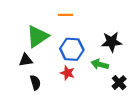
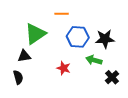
blue hexagon: (72, 49) -> (78, 37), moved
black semicircle: (35, 83) -> (18, 77), moved

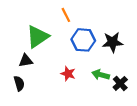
orange line: (62, 14) -> (66, 15), turned 64
green arrow: (94, 60) -> (101, 75), moved

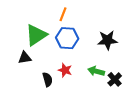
orange line: (66, 15) -> (63, 14), turned 48
blue hexagon: (83, 40) -> (67, 38), moved
black semicircle: (19, 83) -> (47, 79), moved

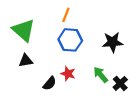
green triangle: (36, 35) -> (23, 30), moved, turned -45
green arrow: (96, 71) -> (101, 75), turned 35
black semicircle: (47, 79) -> (50, 83), turned 56

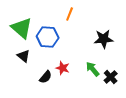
orange line: (66, 15) -> (70, 14), moved
blue hexagon: (70, 40) -> (48, 37), moved
black triangle: (26, 61) -> (24, 56), turned 48

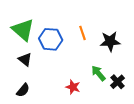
orange line: (70, 14) -> (82, 33), moved, turned -40
red star: (63, 68) -> (73, 87), moved
black semicircle: (46, 77) -> (23, 90), moved

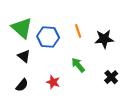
green arrow: (98, 73) -> (78, 65), moved
red star: (73, 87) -> (53, 82), moved

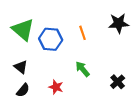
black star: (104, 39) -> (119, 23), moved
black triangle: (24, 56) -> (21, 67), moved

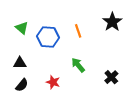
black star: (119, 23) -> (112, 22), turned -30
green triangle: (23, 30) -> (22, 28), size x0.6
black triangle: (21, 67) -> (20, 63), turned -40

